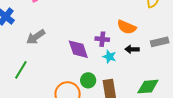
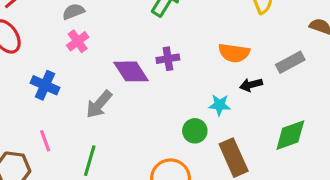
purple cross: (102, 39) -> (168, 59), moved
purple diamond: (78, 49) -> (131, 71), moved
green circle: (88, 80) -> (195, 131), moved

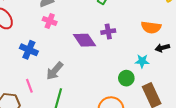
pink cross: (78, 41) -> (50, 21), turned -32
gray arrow: (99, 104) -> (55, 71), moved

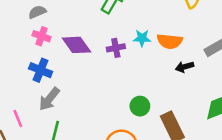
purple diamond: (84, 40) -> (76, 45), moved
blue cross: (29, 50) -> (41, 70), moved
cyan star: (142, 61) -> (142, 38), moved

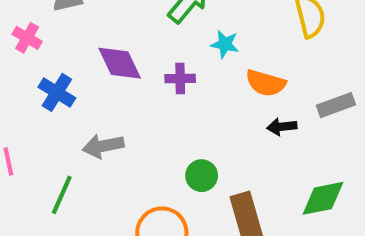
pink cross: (42, 36) -> (27, 38), moved
cyan star: (142, 38) -> (225, 44), moved
gray arrow: (49, 99) -> (103, 146), moved, turned 30

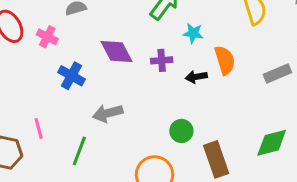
orange semicircle: (266, 83) -> (225, 60), turned -120
black arrow: (282, 127) -> (196, 77), moved

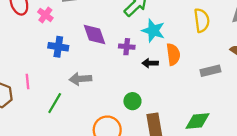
cyan star: (193, 33) -> (153, 31), size x1.5
blue cross: (71, 76) -> (58, 47), turned -30

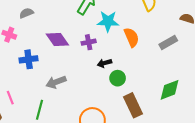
black arrow: (150, 63) -> (104, 63), moved
green circle: (132, 101) -> (118, 78), moved

